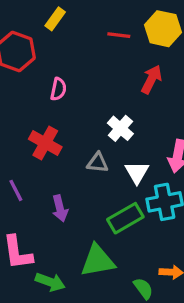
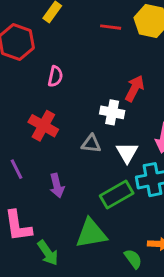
red arrow: (151, 79) -> (135, 88), moved
white cross: (120, 128) -> (112, 112), turned -30
green arrow: (50, 282) -> (48, 253), turned 35

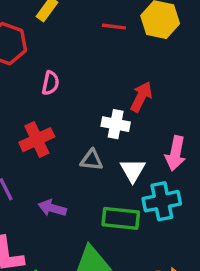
red cross: (43, 126) -> (37, 140), turned 36
purple arrow: (57, 186) -> (52, 208), turned 120
green rectangle: (117, 195) -> (121, 218), turned 36

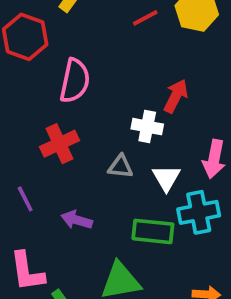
red line: (114, 27) -> (145, 18), turned -35
pink semicircle: (51, 83) -> (75, 81), size x1.6

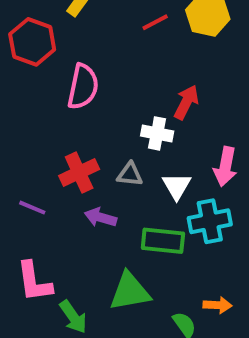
red cross: (59, 144) -> (79, 172), moved
purple line: (25, 199) -> (32, 208), turned -40
purple arrow: (77, 220) -> (101, 217), moved

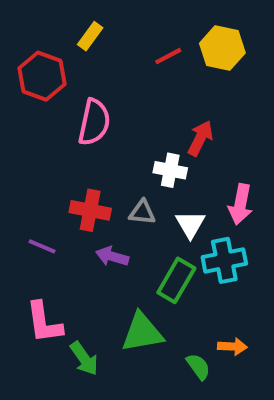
red cross: (79, 172) -> (90, 210), turned 36
green rectangle: (163, 241) -> (176, 280), turned -66

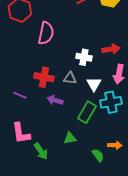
red arrow: (200, 138) -> (111, 49), moved, turned 54
green triangle: (142, 333) -> (70, 138), size x0.6

